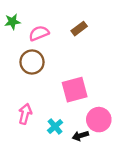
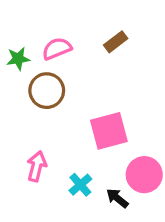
green star: (12, 22) -> (18, 59), moved
black arrow: (80, 136) -> (117, 198), turned 56

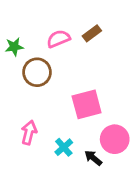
pink semicircle: (57, 49) -> (58, 39), moved

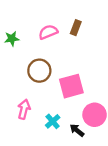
brown rectangle: (92, 33) -> (76, 28), turned -32
brown circle: (37, 72) -> (39, 71), moved

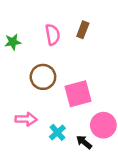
pink semicircle: (48, 32) -> (53, 35), turned 102
pink arrow: (24, 109) -> (26, 119), turned 78

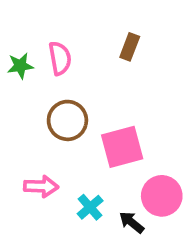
pink semicircle: (53, 35) -> (60, 58), moved

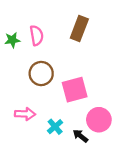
brown rectangle: (130, 47) -> (79, 28), size x1.5

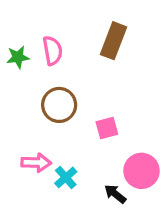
pink square: (75, 90) -> (107, 128), size x0.6
cyan cross: (55, 127) -> (66, 177), moved

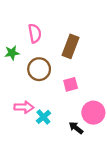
brown rectangle: (113, 41) -> (71, 46), moved
green star: (18, 57) -> (12, 53), moved

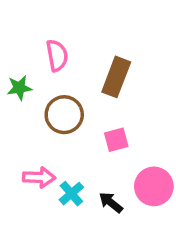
black arrow: (76, 128) -> (111, 203), moved

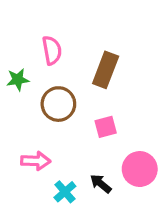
cyan cross: (71, 194) -> (65, 192), moved

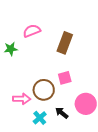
pink semicircle: (52, 50) -> (32, 31), turned -102
brown circle: (58, 104) -> (44, 90), moved

